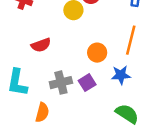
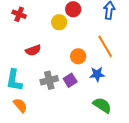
orange line: (131, 40) -> (105, 46), turned -45
orange semicircle: (42, 112) -> (20, 105), moved, turned -56

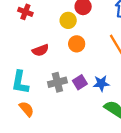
orange circle: (78, 56) -> (77, 44), moved
blue star: (97, 74) -> (101, 83), moved

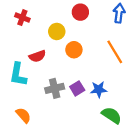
yellow circle: (68, 20) -> (57, 31), moved
cyan L-shape: (20, 82) -> (18, 74), moved

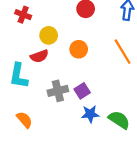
yellow circle: (57, 31) -> (49, 35), moved
blue star: (99, 89) -> (90, 114), moved

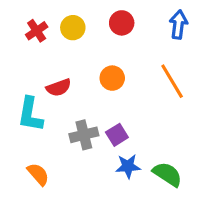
red cross: (23, 15) -> (37, 31), turned 35
yellow circle: (49, 35) -> (73, 28), moved

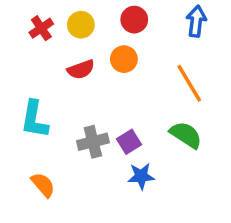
orange circle: (112, 78) -> (124, 59), moved
red semicircle: (59, 88) -> (81, 69), moved
green semicircle: (167, 174) -> (186, 135), moved

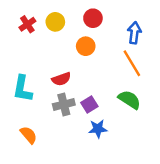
blue arrow: (196, 21) -> (134, 33), moved
red semicircle: (81, 69) -> (61, 79), moved

